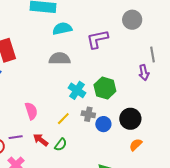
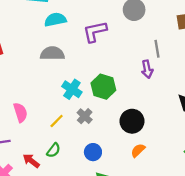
gray cross: (88, 114) -> (85, 116), turned 32
blue circle: (103, 124) -> (93, 152), moved
red arrow: (41, 140) -> (31, 161), moved

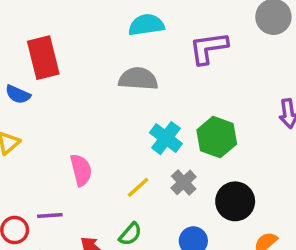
black circle: (132, 121) -> (235, 201), moved

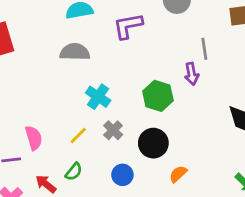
green hexagon: (217, 137) -> (158, 96), moved
pink semicircle: (81, 170) -> (34, 138), moved

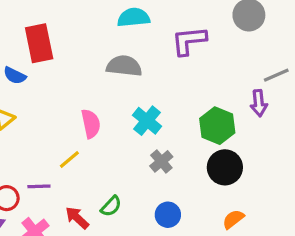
gray line: (204, 49) -> (276, 75), turned 70
yellow line: (78, 135) -> (69, 160), moved
pink semicircle: (34, 138) -> (91, 124), moved
black circle: (153, 143) -> (225, 167), moved

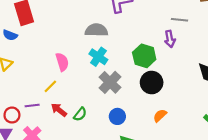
gray semicircle: (124, 66) -> (96, 30), moved
gray line: (276, 75) -> (179, 20), turned 35
gray cross: (161, 161) -> (110, 82), size x1.5
red arrow: (77, 218) -> (59, 110), moved

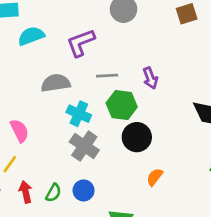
gray line: (179, 20) -> (107, 76), moved
cyan cross: (98, 57) -> (79, 114), moved
red arrow: (59, 110) -> (26, 192), turned 49
blue circle: (117, 116) -> (84, 190), moved

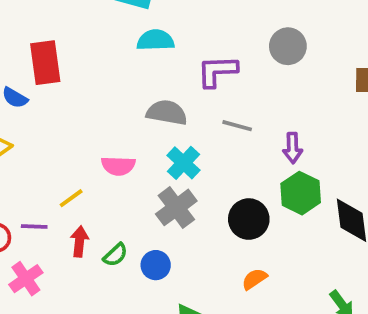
green hexagon: (122, 105) -> (301, 193), moved
pink semicircle: (19, 131) -> (118, 166), moved, turned 100

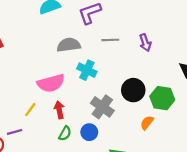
pink semicircle: (118, 166) -> (51, 83), size x1.4
green hexagon: (301, 193) -> (162, 98), moved
gray cross: (176, 207) -> (102, 107), moved
red arrow: (79, 241) -> (59, 110), moved

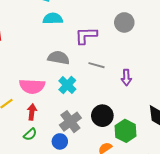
blue circle: (89, 132) -> (60, 141), moved

